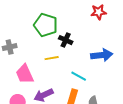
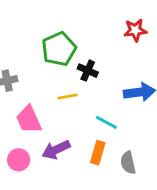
green pentagon: (46, 25) -> (59, 49), turned 30

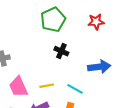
green pentagon: (59, 49) -> (53, 20), moved
yellow line: (68, 96) -> (47, 86), moved

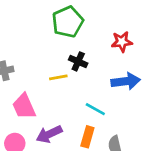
red star: (96, 22) -> (122, 42), moved
yellow line: (47, 86) -> (58, 77), moved

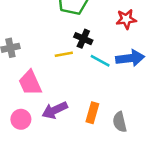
cyan line: (95, 109) -> (100, 61), moved

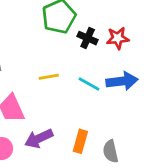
black cross: (83, 39) -> (88, 38), moved

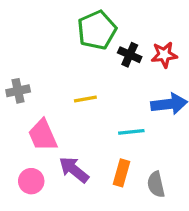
cyan line: (89, 84) -> (131, 132), moved, turned -35
purple arrow: (39, 138) -> (74, 170), turned 64

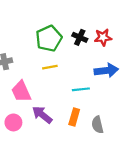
green pentagon: (97, 30) -> (49, 38), moved

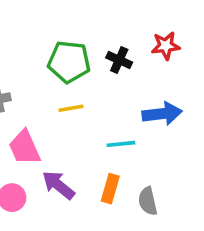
red star: (103, 37) -> (166, 46), moved
green pentagon: (49, 38) -> (69, 62), turned 30

